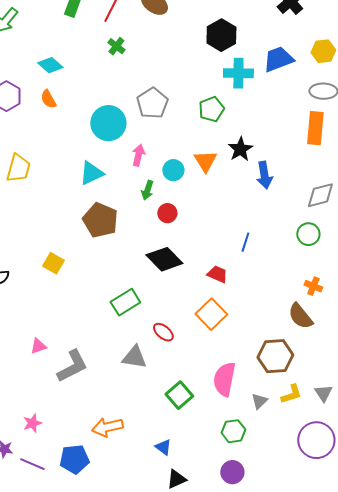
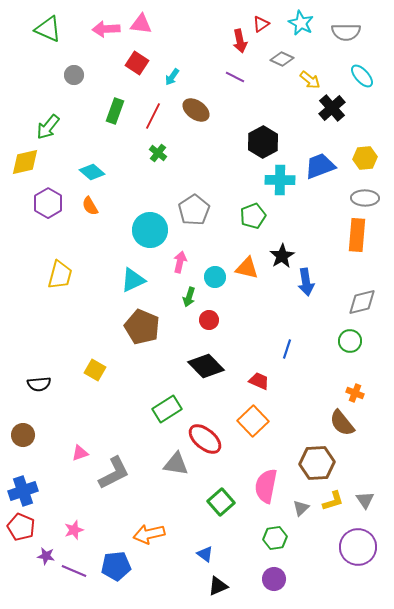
orange triangle: (205, 161) -> (247, 268), turned -45
red ellipse: (163, 332) -> (205, 439), size x1.6

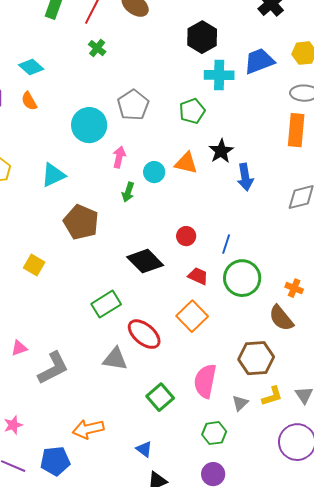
cyan triangle: (133, 280) -> (53, 175), moved
red circle: (209, 320) -> (186, 236), moved
green circle: (350, 341) -> (242, 278), moved, size x1.6

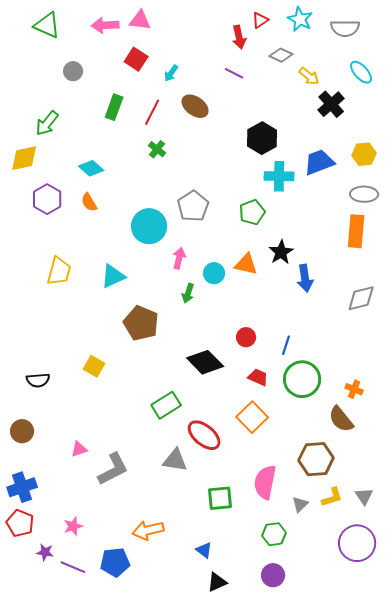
green square: (160, 397) -> (220, 498), turned 36

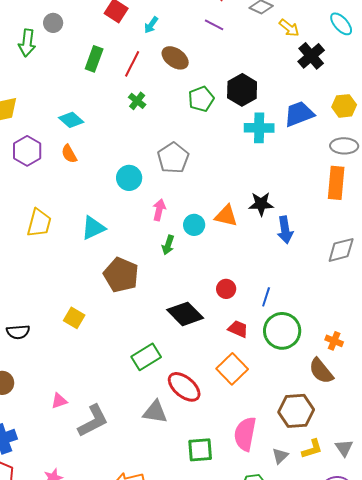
green arrow: (47, 123) -> (27, 43), moved, turned -32
green pentagon: (252, 212) -> (201, 99), moved
cyan circle: (149, 226) -> (129, 178), size x0.7
black star: (281, 252) -> (261, 204), turned 30

